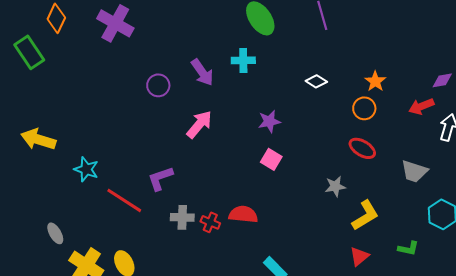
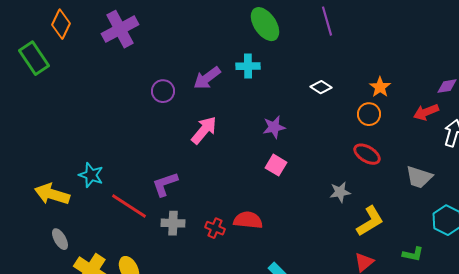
purple cross: (115, 23) -> (120, 29), turned 33
purple arrow: (202, 72) -> (207, 78), turned 88
yellow arrow: (38, 139) -> (52, 194), moved
gray cross: (182, 217) -> (173, 223), moved

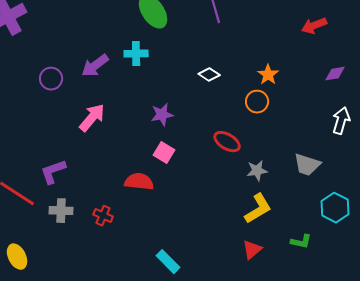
red arrow: (426, 112) -> (314, 26), moved
red ellipse: (367, 154) -> (227, 142), moved
gray star: (340, 192) -> (257, 171), moved
red semicircle: (248, 220) -> (139, 182), moved

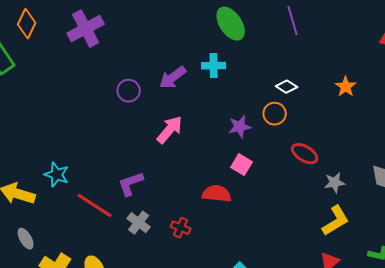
orange circle: (257, 102) -> (275, 114), moved
gray cross: (61, 211) -> (139, 223), turned 35

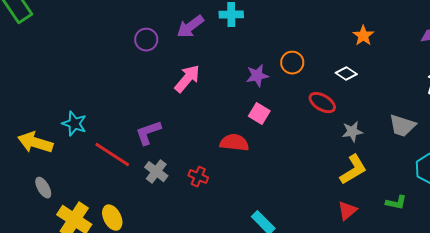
white diamond: (287, 87) -> (346, 74), moved

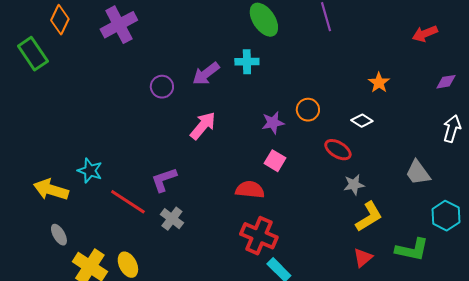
gray trapezoid: (402, 126) -> (418, 173), turned 36
gray star: (352, 132) -> (354, 185), moved
red cross: (198, 177) -> (259, 236), moved, size x1.8
green L-shape: (396, 203) -> (412, 250), size x1.6

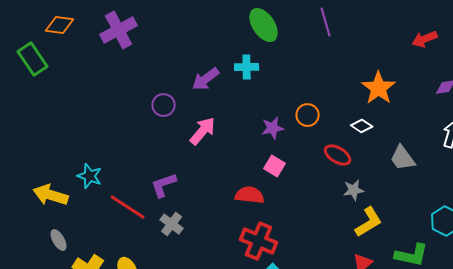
orange diamond: (60, 20) -> (60, 25), turned 72
orange star: (379, 83) -> (379, 88), size x1.6
purple circle: (162, 87) -> (164, 105), moved
gray trapezoid: (418, 173) -> (403, 158), moved

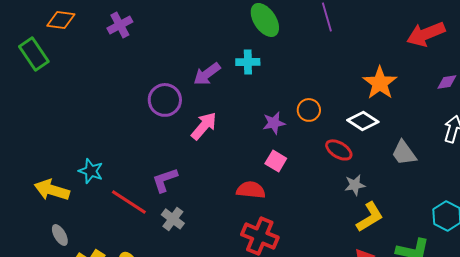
purple cross: (119, 30) -> (120, 25), size x0.7
red arrow: (425, 39) -> (426, 34), size x1.5
purple circle: (164, 105) -> (165, 100), size x1.4
white diamond: (362, 126) -> (363, 121), size x1.4

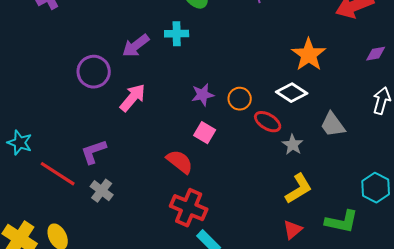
orange circle: (309, 110) -> (240, 99), moved
gray star: (355, 185) -> (293, 145), moved, turned -30
red semicircle: (251, 190) -> (180, 162), turned 32

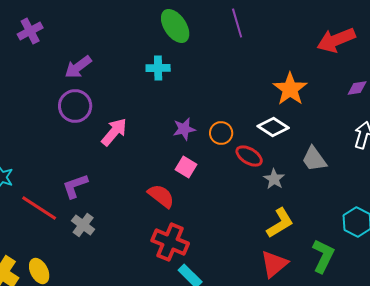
purple arrow: (136, 46) -> (78, 67), moved
green L-shape: (342, 222) -> (323, 256), turned -76
red triangle: (293, 230) -> (274, 264), size x1.4

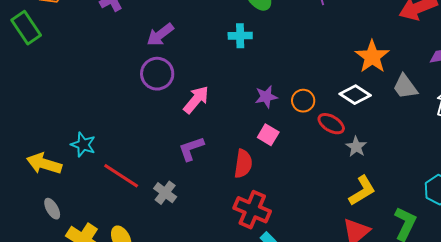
gray trapezoid: (314, 159) -> (405, 87), moved
purple L-shape: (75, 186) -> (191, 149), moved
red semicircle: (161, 196) -> (243, 164), turned 60

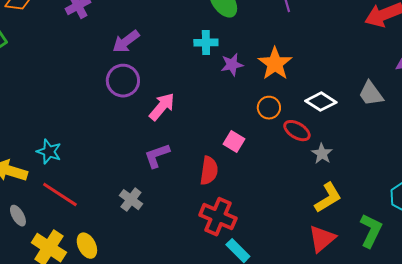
orange star: (372, 57) -> (275, 64), moved
purple star: (266, 97) -> (232, 65), moved
red line: (121, 176) -> (60, 195), moved

